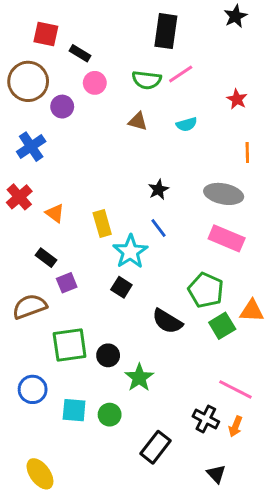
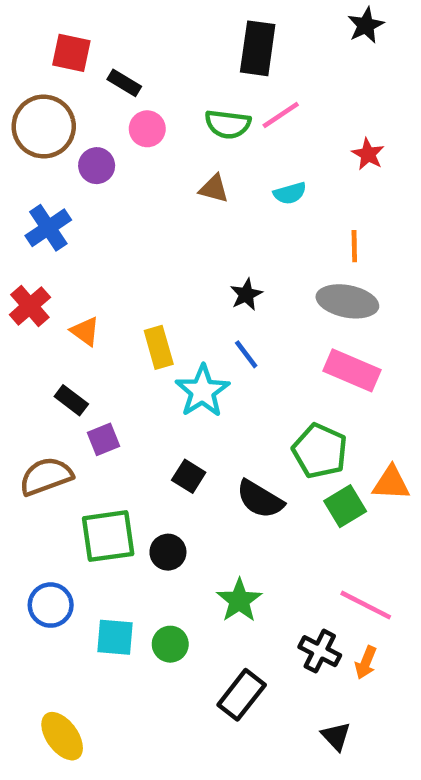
orange line: (247, 152) -> (354, 246), moved
black square: (121, 287) -> (189, 476), moved
green star: (139, 378) -> (239, 600), moved

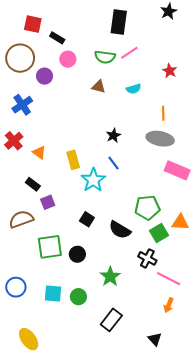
pink rectangle: (352, 370) -> (177, 170), moved
green pentagon: (320, 451) -> (147, 208), turned -30
blue circle: (51, 605) -> (16, 287), moved
black cross: (320, 651) -> (147, 258), moved

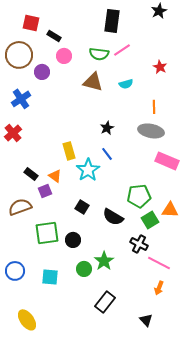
brown triangle: (99, 87) -> (93, 82), size x1.5
orange triangle: (39, 152) -> (55, 176), moved
green circle: (78, 297) -> (84, 269), moved

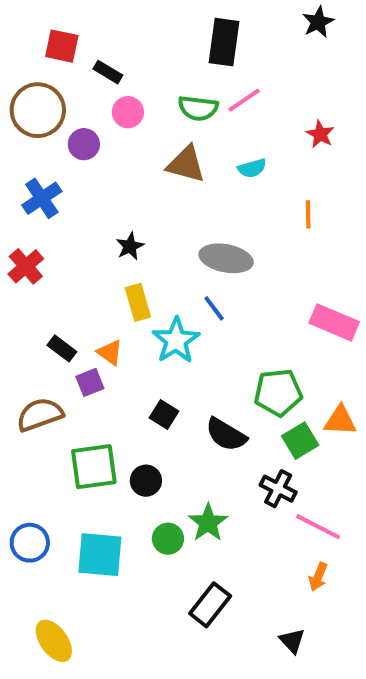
black star: (107, 128) -> (130, 246), moved
gray ellipse: (151, 131) -> (226, 258), moved
cyan square: (50, 277) -> (100, 555), size x1.4

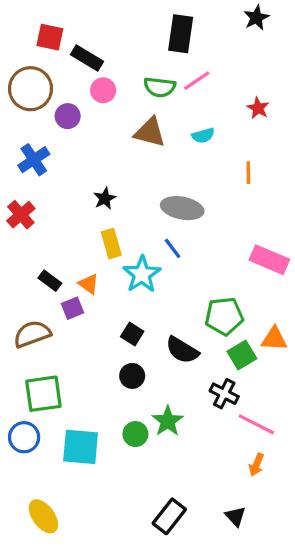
black rectangle: (108, 72) -> (87, 58), size x1.4
green square: (94, 467) -> (43, 394), moved
black circle: (146, 481) -> (132, 376), moved
black rectangle: (210, 605) -> (169, 516), moved

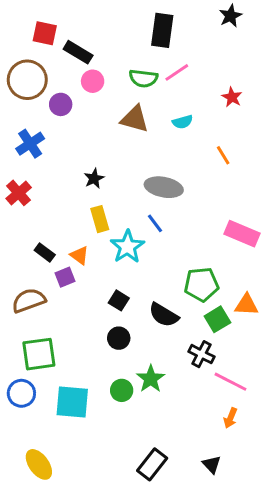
orange line: (248, 173) -> (223, 155), turned -30

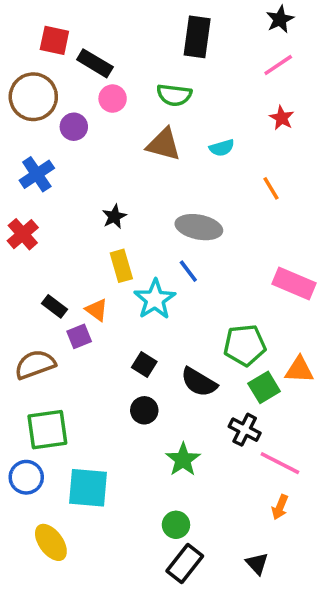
pink line: (177, 72) -> (278, 65), moved
green circle: (122, 390) -> (176, 525), moved
yellow ellipse: (39, 464) -> (51, 542), moved

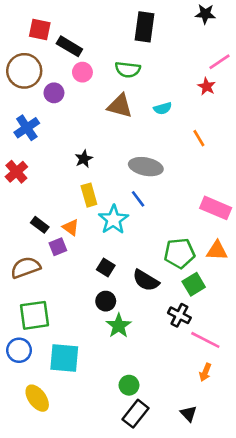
black star: (280, 19) -> (205, 14), turned 30
pink line: (278, 65) -> (220, 62), moved
orange triangle: (299, 370) -> (217, 251), moved
green star: (183, 460) -> (119, 326), moved

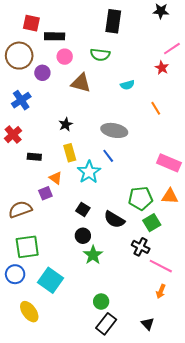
black rectangle: (69, 46) -> (55, 36), turned -30
brown triangle: (120, 106) -> (81, 83), moved
black rectangle: (40, 225) -> (34, 157), moved, turned -32
cyan square: (64, 358) -> (51, 280), turned 30

